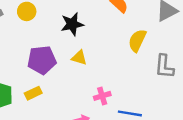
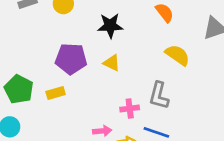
yellow semicircle: (137, 41) -> (178, 55), turned 90
gray L-shape: (164, 67) -> (159, 96), moved

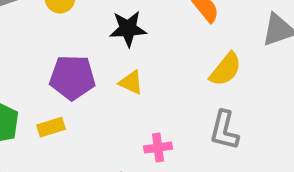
yellow semicircle: (178, 55) -> (226, 69), turned 95
gray L-shape: (159, 96) -> (224, 130), moved

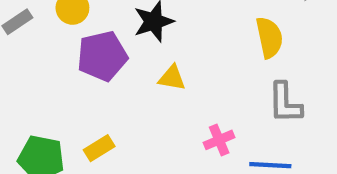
yellow semicircle: (226, 69) -> (269, 37), turned -36
purple pentagon: (72, 77) -> (102, 56), moved

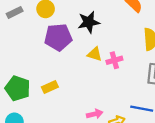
pink cross: (219, 140) -> (114, 60), moved

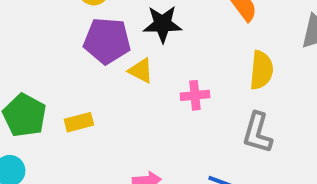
yellow triangle: (95, 54) -> (141, 71), moved

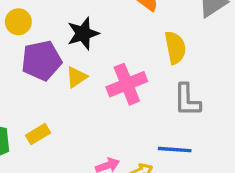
yellow triangle: (141, 71) -> (76, 77), turned -45
pink cross: (195, 95) -> (127, 84), size x1.6

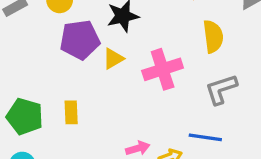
gray L-shape: (187, 100) -> (221, 89), turned 68
yellow rectangle: (38, 134) -> (71, 112), turned -65

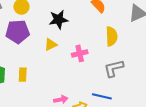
purple pentagon: (80, 40) -> (18, 32), moved
pink cross: (163, 69) -> (80, 53), size x0.7

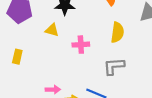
yellow triangle: (51, 45) -> (52, 30), turned 32

